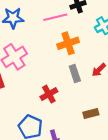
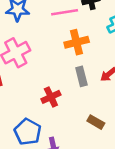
brown rectangle: (91, 113) -> (96, 122), turned 40

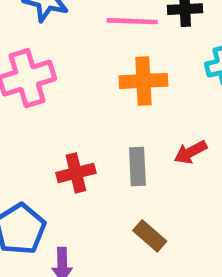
gray rectangle: (81, 76) -> (137, 167), moved

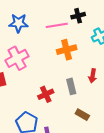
red arrow: (191, 152) -> (93, 76), turned -40

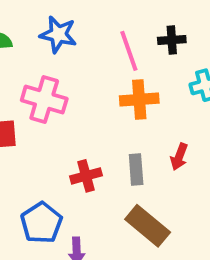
pink line: (57, 25) -> (129, 51), turned 70
pink cross: (17, 58) -> (44, 100), turned 35
brown rectangle: (82, 115) -> (148, 226), size x1.6

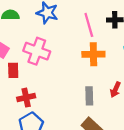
red cross: (86, 176) -> (26, 98), moved

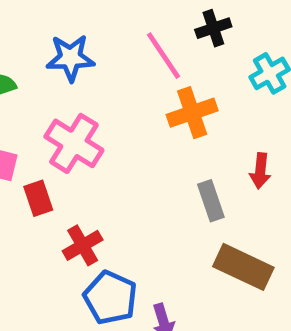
pink cross: (37, 51) -> (74, 143), turned 30

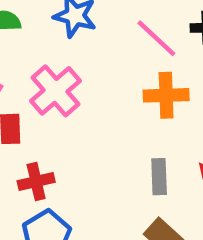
pink line: (164, 56) -> (156, 38), turned -30

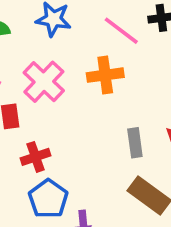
orange cross: (166, 95) -> (105, 75), moved

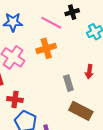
red cross: (36, 157) -> (15, 99), turned 35

